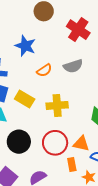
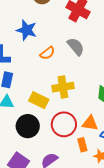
gray semicircle: (73, 66) -> (76, 47), turned -108
yellow rectangle: (25, 99) -> (39, 100), moved

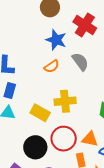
blue star: (27, 30) -> (56, 40), moved
black circle: (28, 126) -> (35, 147), moved

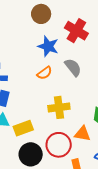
yellow rectangle: (40, 113) -> (23, 128), moved, turned -48
orange triangle: (90, 139) -> (82, 134), moved

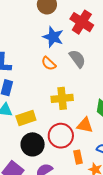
orange semicircle: (44, 73) -> (49, 63), turned 77

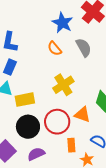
yellow cross: (62, 98) -> (63, 85), turned -35

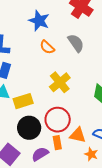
blue star: (62, 23) -> (39, 21), moved
orange triangle: (82, 114) -> (78, 135), moved
orange rectangle: (71, 145) -> (57, 143), moved

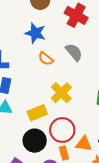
yellow rectangle: (23, 101) -> (37, 113), moved

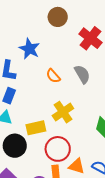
blue star: (35, 33) -> (29, 49), moved
black circle: (35, 141) -> (15, 146), moved

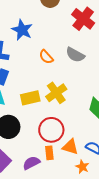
gray semicircle: (82, 74) -> (75, 55), turned 150
yellow rectangle: (36, 128) -> (30, 98), moved

